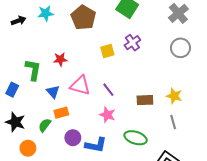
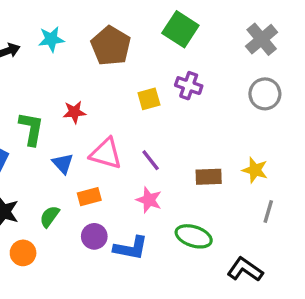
purple cross: (132, 43) -> (189, 86), turned -35
orange rectangle: (61, 113) -> (89, 197), moved
gray line: (173, 122) -> (268, 212), moved, turned 32

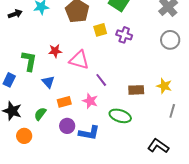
yellow square: (149, 99) -> (100, 30), moved
pink triangle: (106, 154) -> (79, 60), moved
pink star: (149, 200) -> (90, 101), moved
green ellipse: (194, 236) -> (120, 116), moved

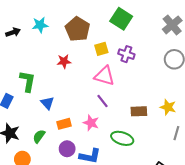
red star: (55, 51) -> (64, 61), moved
pink triangle: (79, 60) -> (105, 76), moved

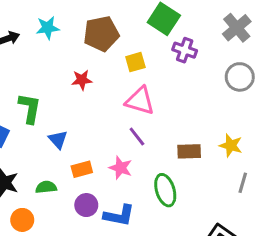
brown pentagon: (77, 29) -> (101, 34), turned 30
purple cross: (126, 54) -> (185, 50), moved
green semicircle: (39, 136) -> (46, 187), turned 48
green ellipse: (122, 138) -> (165, 190), turned 55

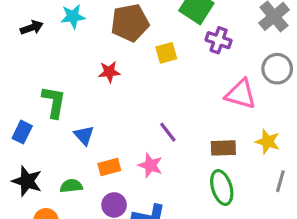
pink triangle: (140, 101) -> (241, 94), moved
green ellipse: (165, 190) -> (222, 188), moved

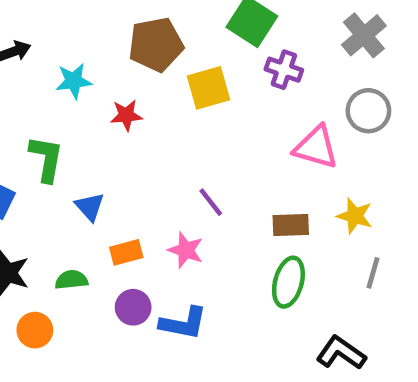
cyan star: (73, 16) -> (74, 81), moved
yellow square: (166, 53) -> (208, 88), size x1.4
green ellipse: (222, 188) -> (288, 282), turned 32

